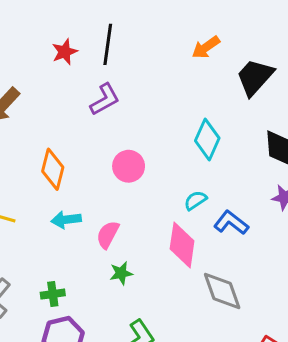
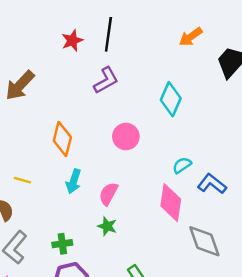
cyan diamond: (207, 139) -> (171, 99), moved
cyan arrow: (66, 220) -> (74, 181), turned -65
green star: (121, 273) -> (107, 226), moved, turned 30

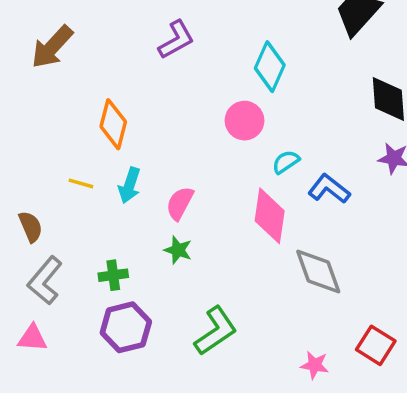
pink circle: (126, 137) -> (245, 121), moved
yellow line: (22, 180) -> (81, 183), moved

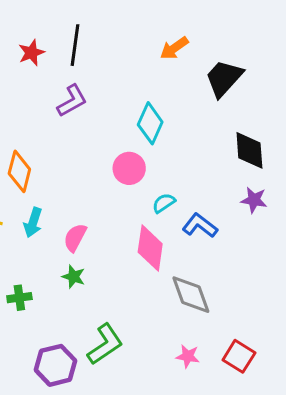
purple hexagon: (126, 327) -> (56, 365), moved
pink star: (315, 365) -> (188, 356), moved

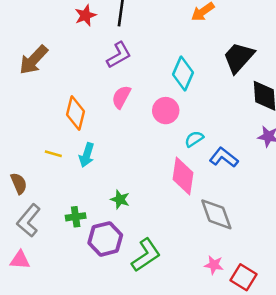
black trapezoid: (224, 78) -> (239, 57), moved
pink semicircle: (75, 238) -> (121, 97), moved
red square: (239, 356) -> (244, 277), moved
purple hexagon: (56, 365) -> (105, 239), moved

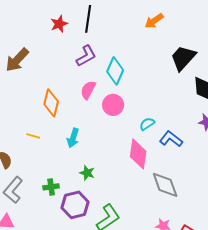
cyan diamond: (183, 74) -> (115, 71), moved
pink circle: (166, 111) -> (113, 105), moved
cyan arrow: (87, 155) -> (73, 138), moved

